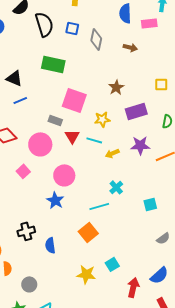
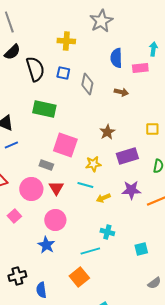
red triangle: (72, 136) -> (56, 188), moved
cyan cross: (116, 187) -> (107, 232), turned -32

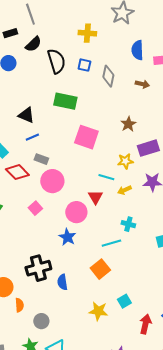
yellow star: (93, 164) -> (125, 161), moved
gray rectangle: (46, 165) -> (41, 159), moved
red triangle: (56, 188) -> (95, 197), moved
black cross: (17, 276) -> (38, 268), size x1.4

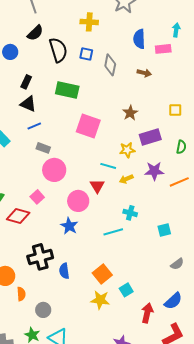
black rectangle: (10, 33) -> (26, 82), moved, turned -48
red diamond: (17, 172) -> (18, 216), moved, turned -30
orange square: (100, 269) -> (102, 274), moved

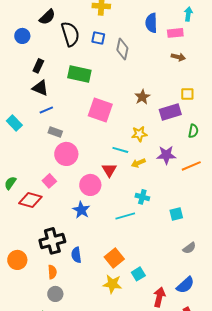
brown arrow: (144, 73) -> (178, 57), moved
purple rectangle: (150, 137) -> (170, 112), moved
orange semicircle: (21, 294) -> (52, 272), moved

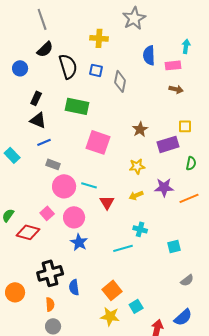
cyan line: (120, 150) -> (89, 185), moved
pink circle: (90, 185) -> (74, 217), moved

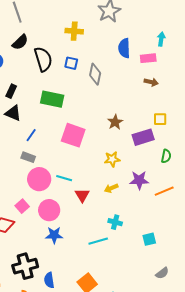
blue line: (44, 142) -> (31, 135), moved, turned -32
blue star: (79, 242) -> (54, 235), turned -30

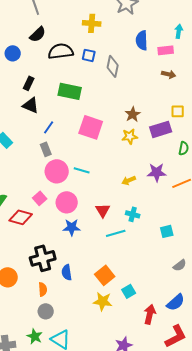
black semicircle: (43, 59) -> (61, 51), turned -80
gray rectangle: (28, 157) -> (46, 149), turned 48
yellow star: (112, 159) -> (130, 136), moved
red triangle: (82, 195) -> (103, 210), moved

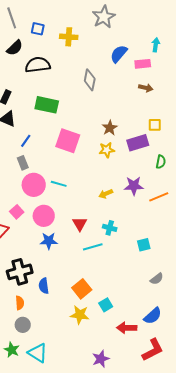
blue semicircle: (142, 40) -> (119, 54), turned 42
blue square: (89, 55) -> (38, 29), moved
red arrow: (150, 314) -> (127, 328), turned -102

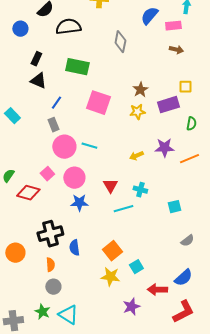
purple star: (101, 359) -> (131, 307), moved

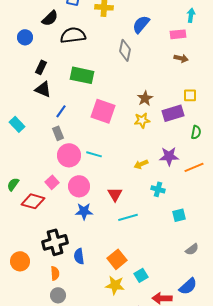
blue semicircle: (149, 16) -> (141, 24), moved
cyan cross: (140, 190) -> (158, 189), moved

